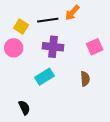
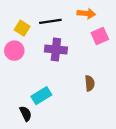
orange arrow: (72, 13) -> (86, 13), moved, turned -126
pink square: (95, 47) -> (100, 36), moved
cyan rectangle: (45, 77) -> (41, 96), moved

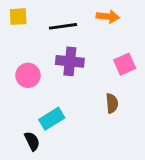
yellow square: (22, 28) -> (18, 17), moved, turned -35
pink square: (100, 36) -> (125, 64), moved
pink circle: (14, 51) -> (28, 75), moved

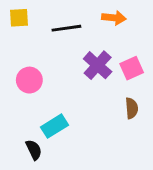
purple cross: (70, 61) -> (98, 65), moved, turned 36
brown semicircle: (112, 103) -> (132, 108), moved

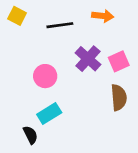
yellow square: (19, 18) -> (17, 16), turned 30
pink circle: (29, 80) -> (45, 76), moved
brown semicircle: (132, 108) -> (119, 97), size x1.4

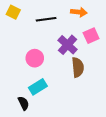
pink square: (119, 61) -> (91, 36), moved
brown semicircle: (119, 97) -> (78, 67), moved

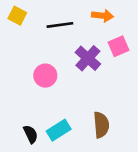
brown semicircle: (78, 67) -> (101, 125), moved
cyan rectangle: (38, 87) -> (59, 130), moved

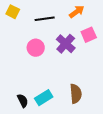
orange arrow: (103, 16) -> (77, 12), turned -42
pink circle: (45, 76) -> (36, 48), moved

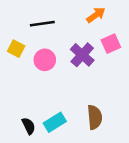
yellow square: (13, 12) -> (16, 49), moved
black line: (45, 19) -> (42, 24), moved

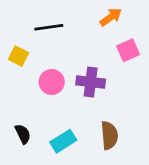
purple cross: (82, 55) -> (91, 82), moved, turned -35
pink circle: (45, 60) -> (52, 82), moved
black semicircle: (29, 126) -> (23, 134), moved

